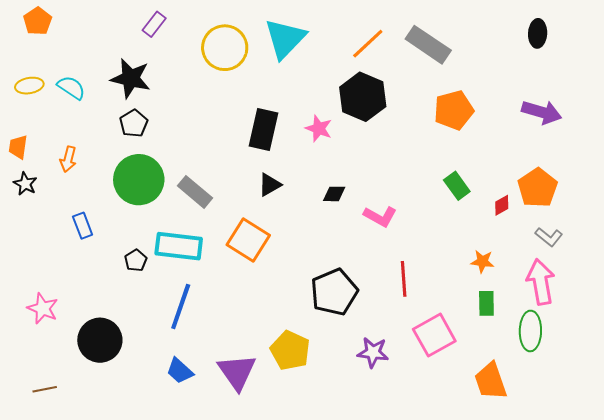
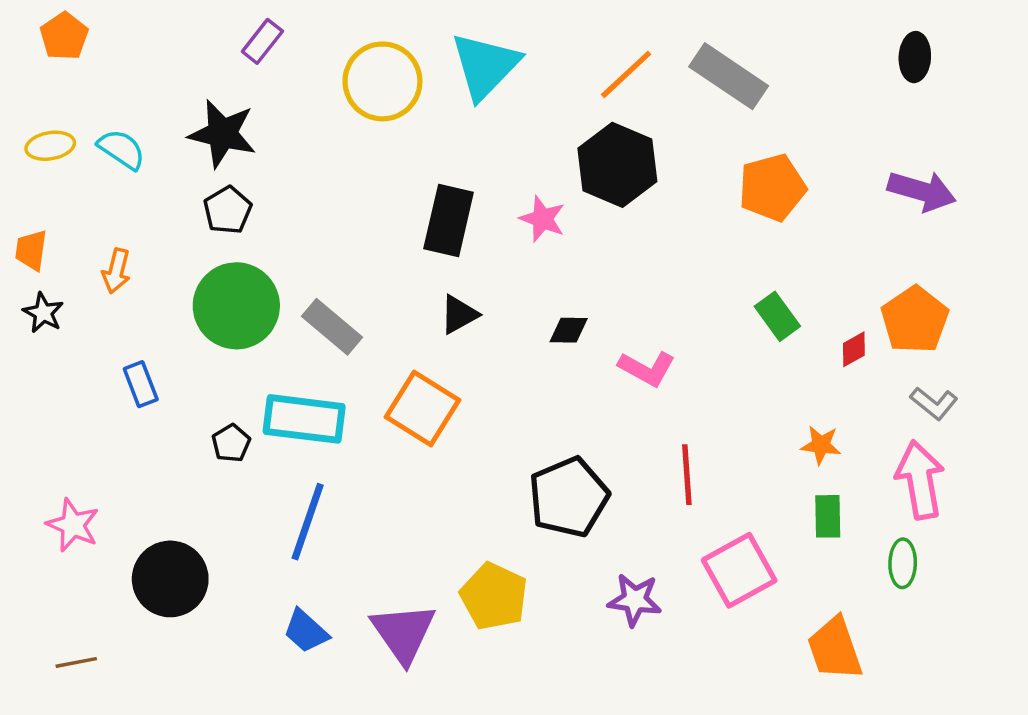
green ellipse: (530, 331) -> (903, 563), size x0.7

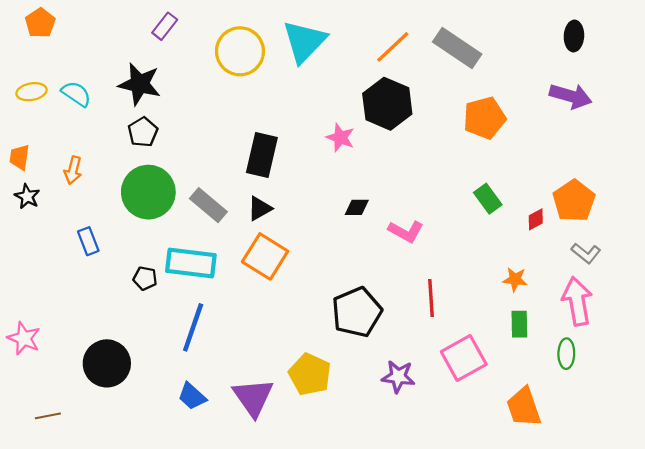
purple arrow: (922, 191) -> (571, 96), moved
black rectangle: (449, 221) -> (262, 155), moved
black triangle: (459, 315) -> (260, 208), moved
black pentagon: (231, 443) -> (145, 278), turned -30
pink star: (73, 525) -> (24, 338), moved

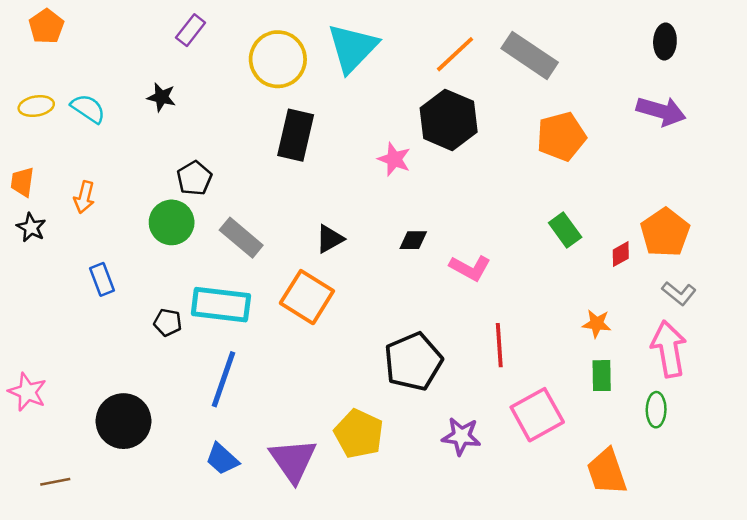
black star: (140, 84) -> (161, 97), size x0.6
black pentagon: (143, 132) -> (194, 178), moved
black rectangle: (262, 155) -> (296, 135), moved
green circle: (148, 192) -> (172, 222), size x0.7
black triangle: (260, 208) -> (330, 239), moved

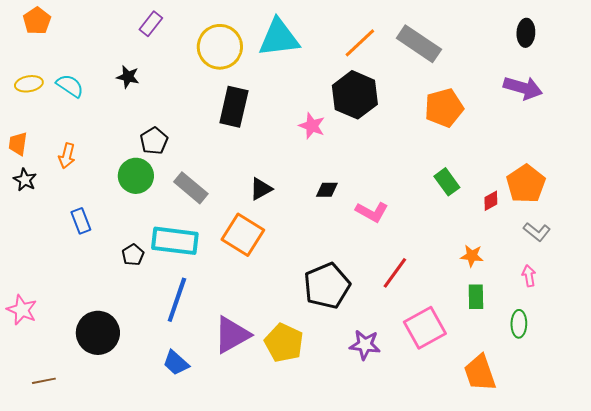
cyan triangle: (352, 48) -> (279, 38), turned 39
black pentagon: (168, 322) -> (133, 255), turned 30
red line: (499, 345) -> (395, 273), turned 40
pink arrow: (669, 349) -> (529, 276), size x0.5
purple triangle: (293, 460) -> (232, 335), moved, turned 36

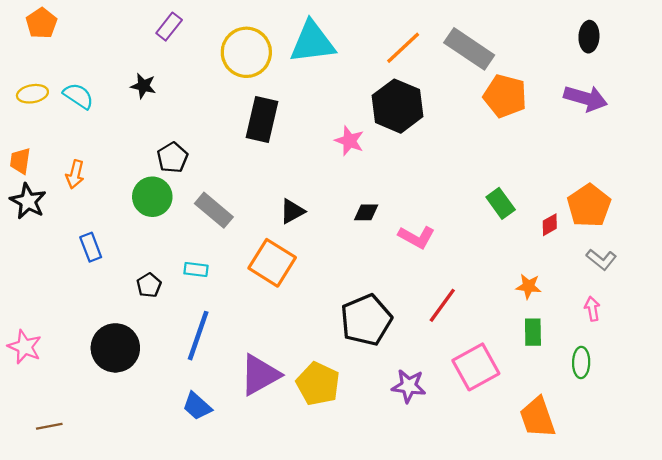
orange pentagon: (444, 108) -> (505, 96), moved, turned 30
black star: (25, 180) -> (28, 201), size x1.4
cyan rectangle: (175, 241) -> (196, 270), size x0.5
black circle: (98, 333) -> (115, 348), moved

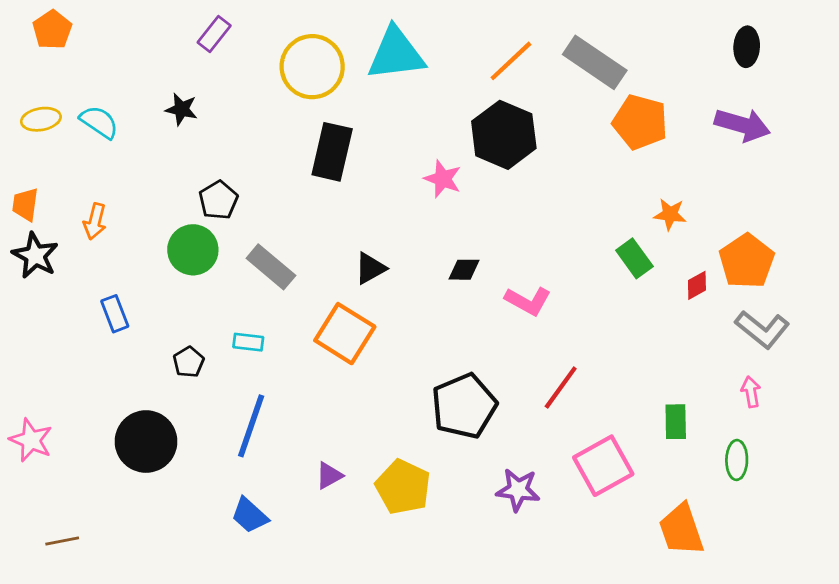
gray L-shape: (601, 259) -> (762, 329), size x1.4
orange star: (529, 286) -> (670, 214), moved
purple triangle: (260, 375) -> (329, 476), size x0.5

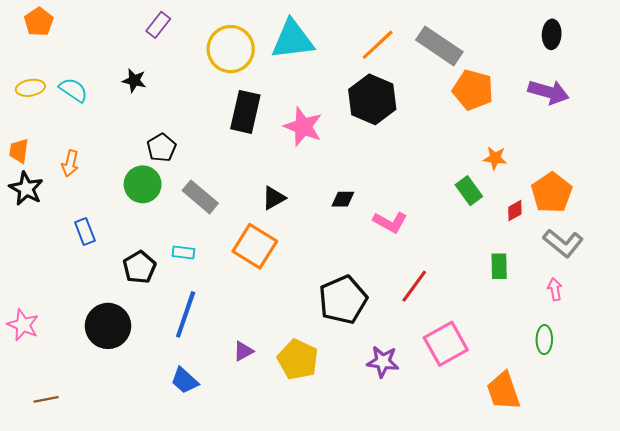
pink star: (443, 179) -> (303, 127), moved, size x1.4
black pentagon: (189, 362) -> (139, 267), size x1.4
green rectangle: (676, 422) -> (499, 266), moved

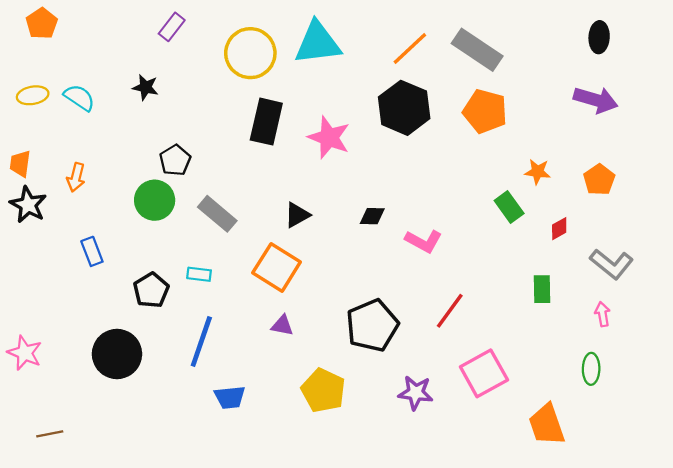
orange pentagon: (473, 90) -> (485, 111), moved
orange pentagon: (552, 193) -> (599, 180), moved, size x0.7
purple triangle: (243, 351) -> (282, 326), moved, turned 40
blue trapezoid: (185, 380) -> (230, 397), moved, turned -48

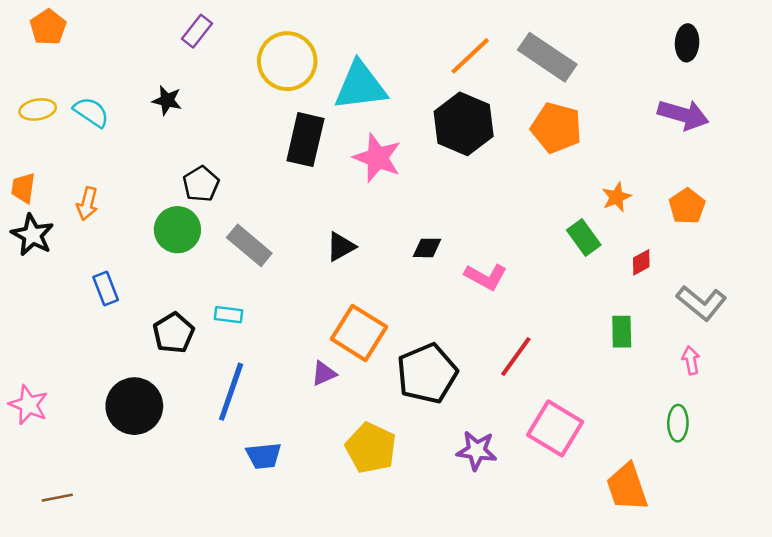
cyan triangle: (318, 43) -> (360, 86), moved
orange star: (538, 172) -> (616, 197), turned -30
orange square: (277, 267) -> (359, 333), moved
purple triangle: (282, 326) -> (324, 373), turned -35
pink square: (484, 373) -> (555, 428), turned -30

